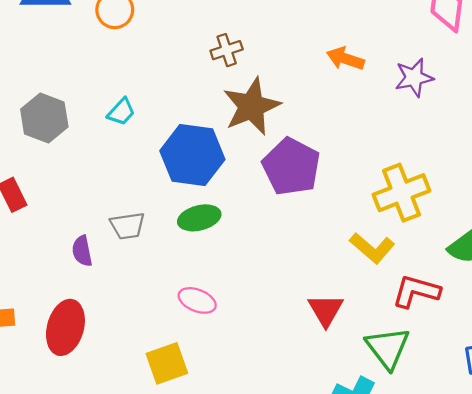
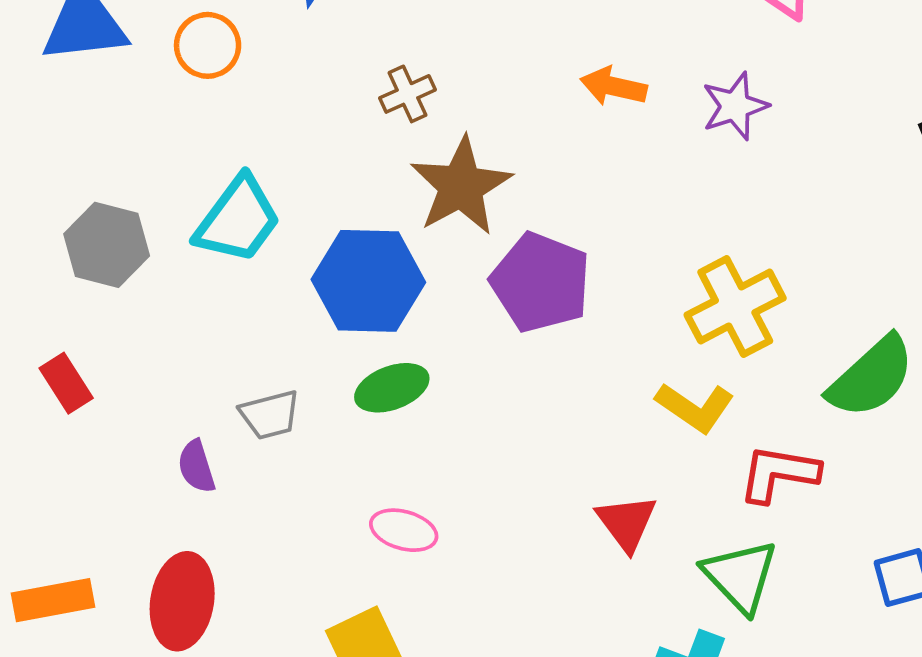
cyan trapezoid: (121, 112) -> (238, 220), size x1.8

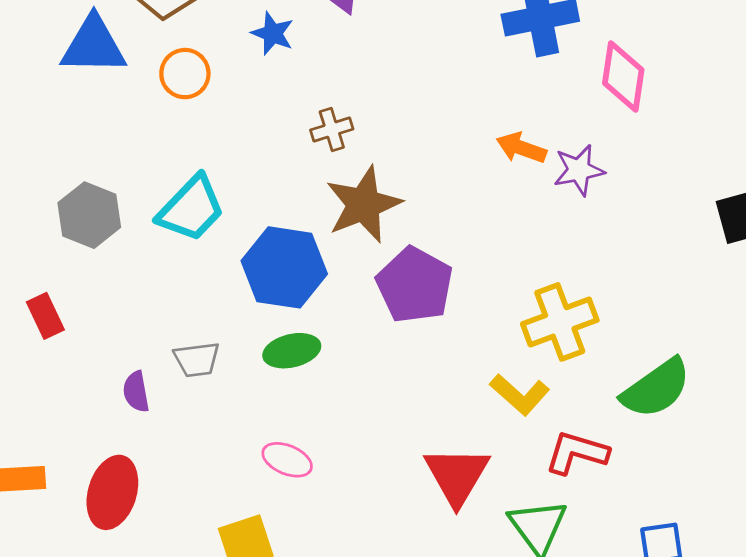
orange arrow: (614, 86) -> (521, 148), moved
red triangle: (627, 523) -> (457, 475), size x1.4

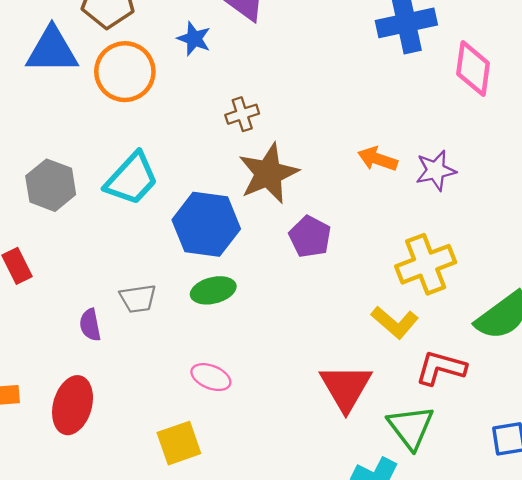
orange circle: (185, 74) -> (125, 72), size x1.5
orange arrow: (521, 148) -> (378, 159), moved
purple star: (579, 170) -> (436, 170), moved
purple pentagon: (415, 285) -> (310, 237), size x0.7

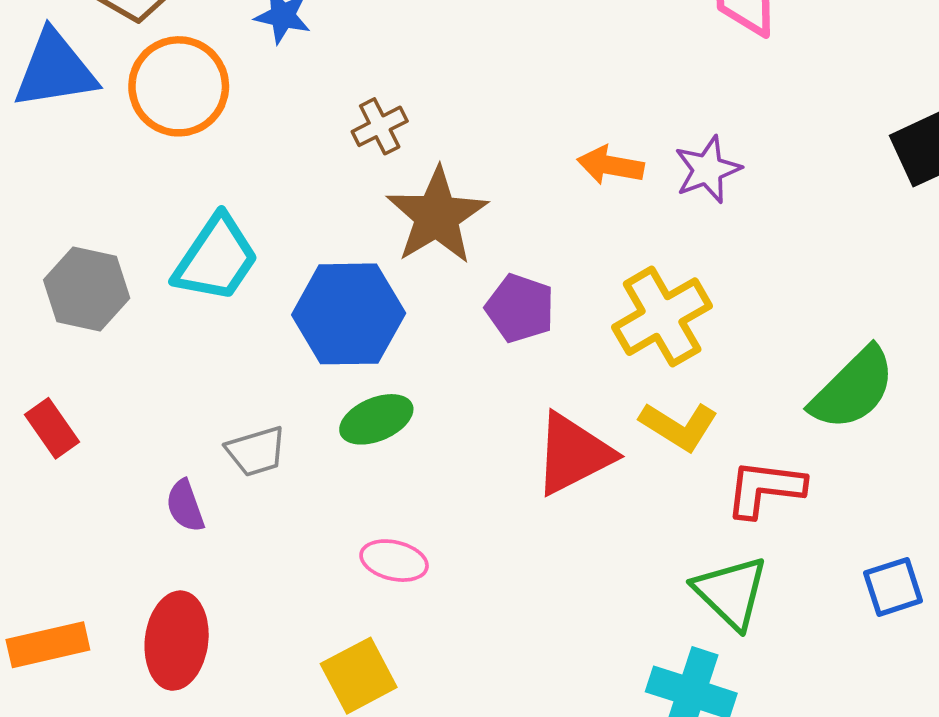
yellow cross: (426, 264) -> (662, 317), moved
red triangle: (346, 387) -> (573, 454), moved, turned 42

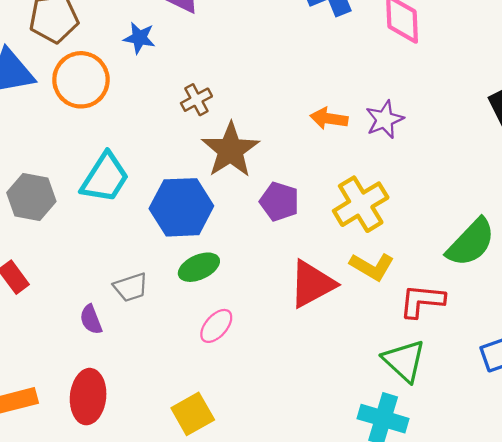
pink ellipse: (394, 561) -> (216, 326), moved, turned -60

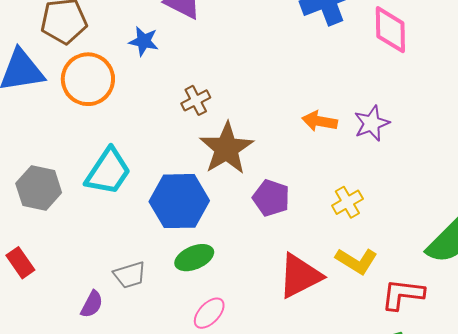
yellow cross: (361, 204) -> (347, 202), size x0.6
purple semicircle: (91, 320) -> (92, 304), turned -132

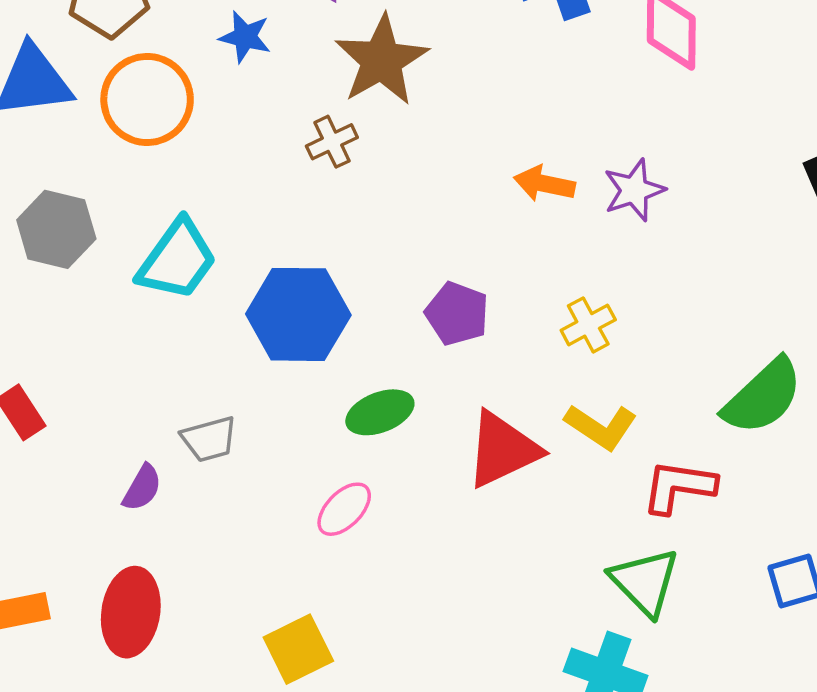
brown star: (226, 148) -> (382, 60), moved
gray hexagon: (39, 188) -> (56, 229), moved
green ellipse: (194, 258) -> (380, 412), moved

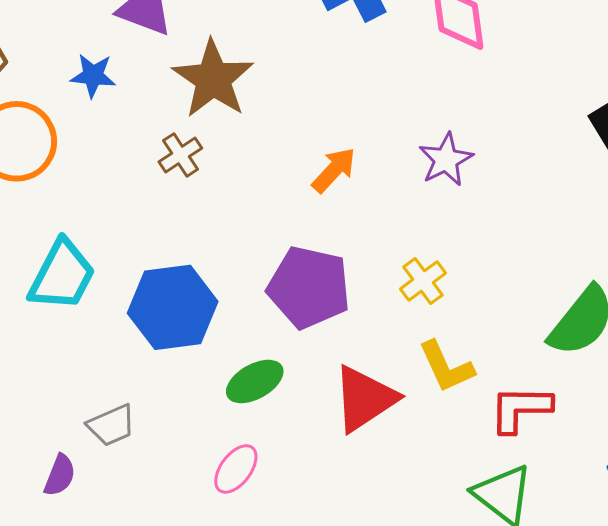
orange arrow: (544, 184) -> (334, 170), moved, turned 129
purple pentagon: (457, 314) -> (309, 287), size x1.5
yellow L-shape: (601, 427) -> (446, 367), turned 40

